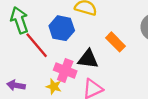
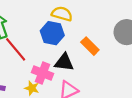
blue hexagon: (62, 28) -> (52, 33), moved

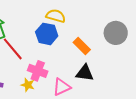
black triangle: (64, 62) -> (85, 73), moved

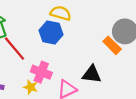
orange rectangle: (82, 46) -> (112, 45), moved

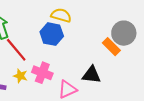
yellow star: (31, 87) -> (20, 76), moved

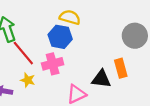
orange rectangle: (111, 47) -> (121, 68), moved, turned 30
pink cross: (42, 73) -> (53, 64), moved, turned -36

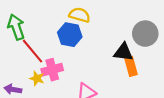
pink cross: (53, 64) -> (52, 70), moved
black triangle: (101, 79) -> (123, 52), moved

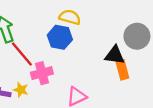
yellow star: (37, 78) -> (21, 90), moved

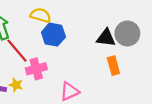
yellow semicircle: (70, 17) -> (41, 15), moved
black triangle: (115, 55) -> (106, 38), moved

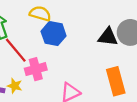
orange rectangle: (113, 66) -> (116, 81), moved, size x1.4

